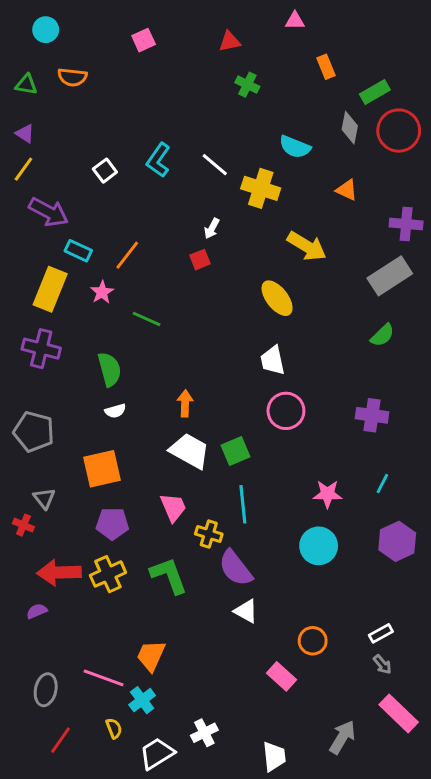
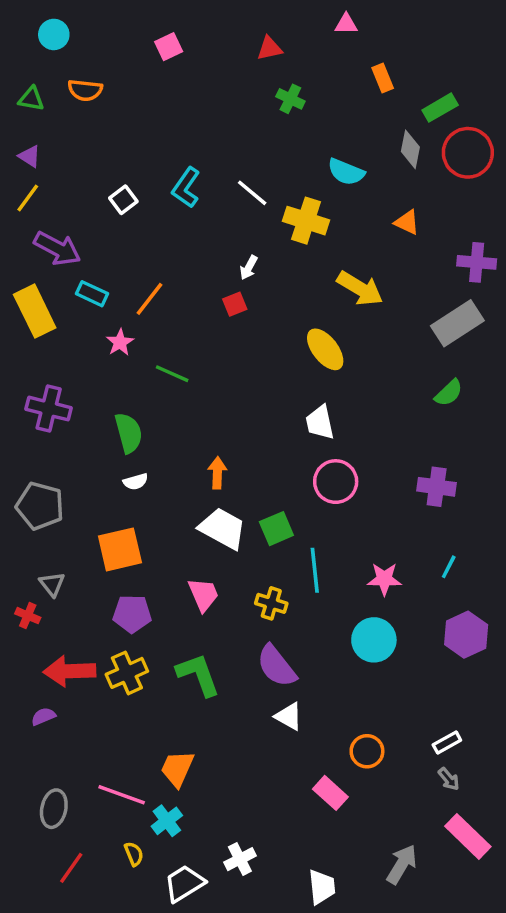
yellow rectangle: (50, 289) -> (35, 311), moved, turned -48
cyan line: (243, 504) -> (315, 570), moved
yellow cross: (209, 534) -> (271, 603), moved

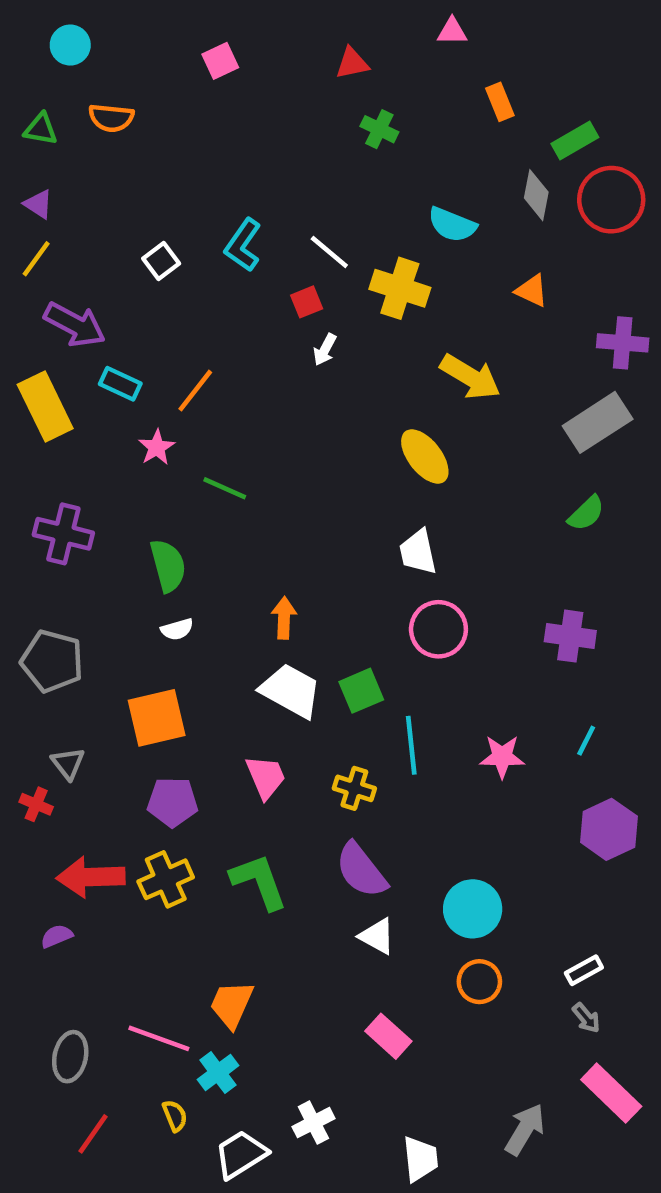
red square: (235, 304) -> (307, 302), moved
cyan circle: (374, 640) -> (473, 909), moved
pink rectangle: (330, 793) -> (388, 1036), moved

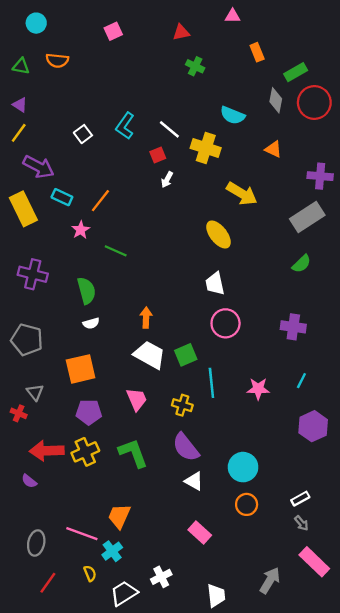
purple semicircle: (57, 936) -> (29, 481), turned -119

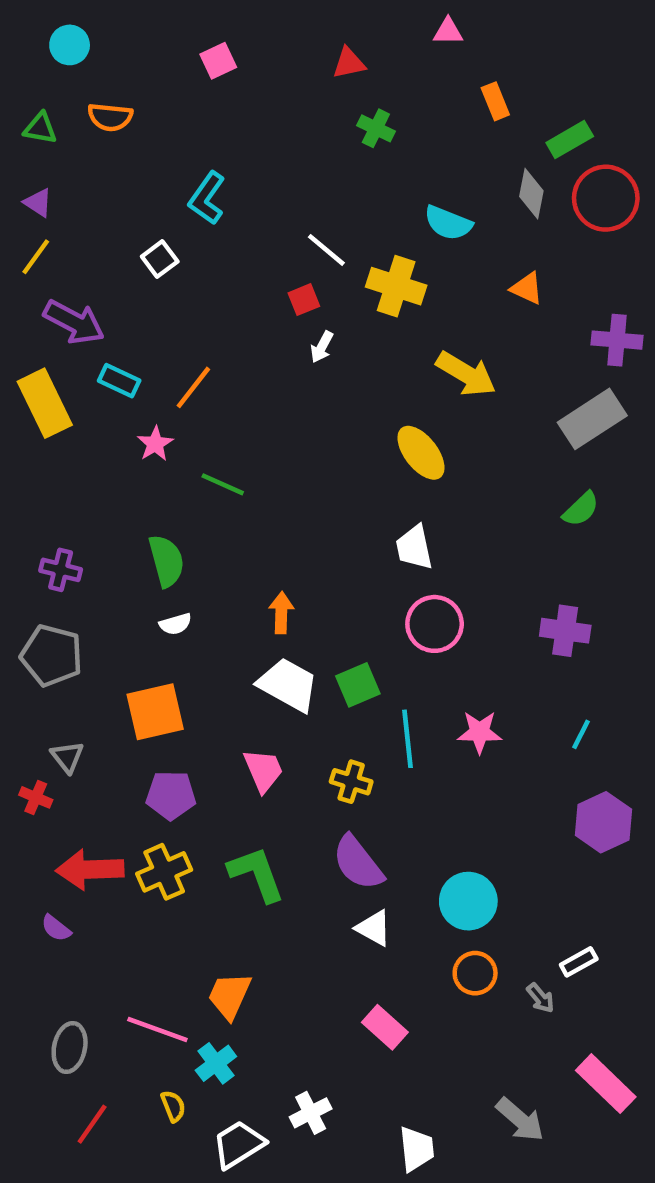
cyan L-shape: (125, 126) -> (207, 198), moved
purple cross: (33, 274) -> (61, 570), moved, size x0.7
pink star: (258, 389) -> (480, 732), moved
gray arrow: (301, 523) -> (540, 998), moved
gray arrow: (270, 580) -> (520, 1120), turned 100

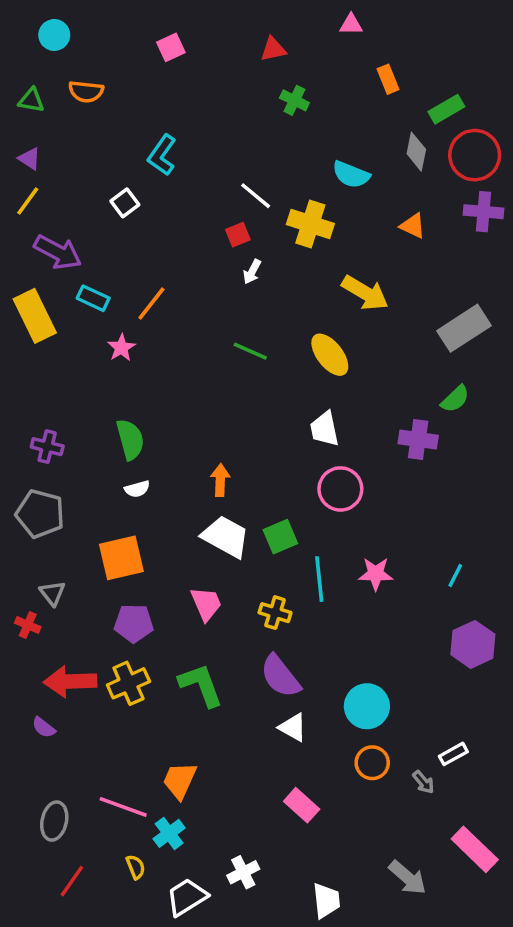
purple cross: (617, 340) -> (483, 212), moved
green line: (223, 484) -> (250, 351), moved
purple cross: (565, 631) -> (418, 439), moved

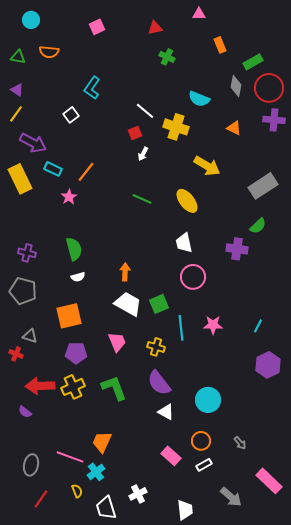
gray triangle: (52, 593) -> (30, 336), turned -35
white rectangle: (453, 754) -> (204, 465), moved
orange circle: (372, 763) -> (201, 441), moved
white trapezoid: (187, 897) -> (106, 508), turned -75

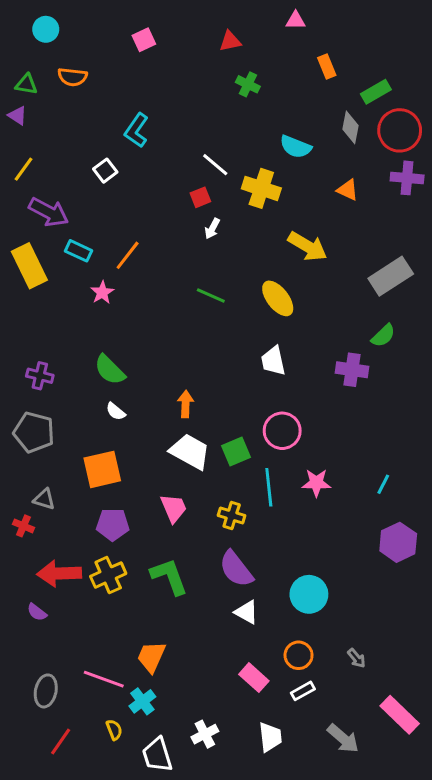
purple triangle: (17, 90) -> (17, 116), moved
green semicircle: (74, 249) -> (110, 370), turned 150
white semicircle: (78, 277) -> (116, 411), turned 56
pink circle: (193, 277) -> (282, 431), moved
white trapezoid: (185, 510) -> (270, 737), moved

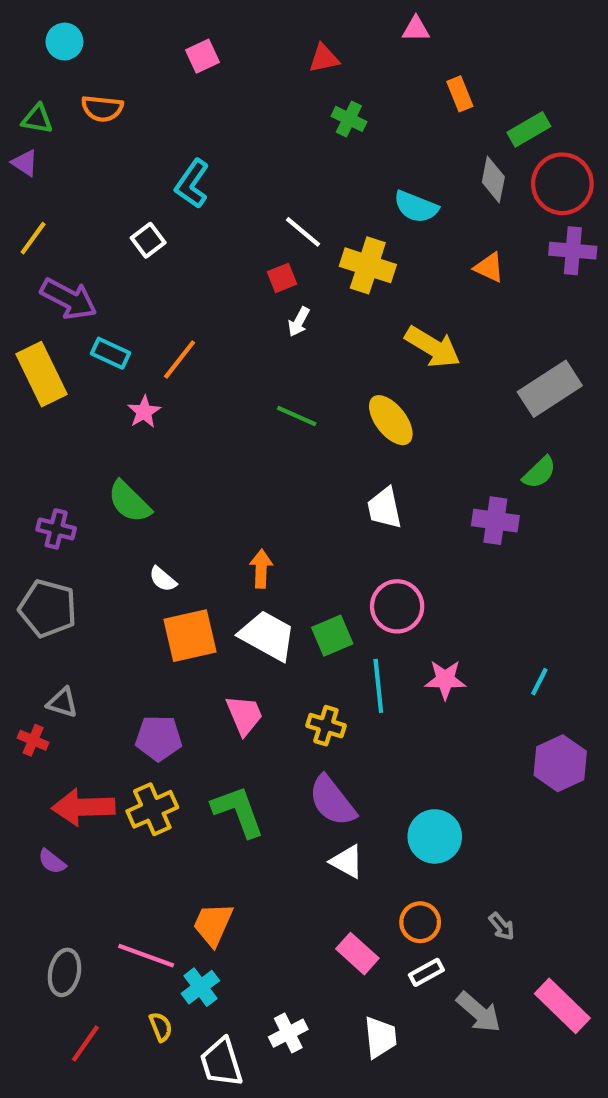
green semicircle: (110, 370) -> (129, 502), moved
orange square: (102, 469) -> (190, 636), moved
gray arrow: (343, 739) -> (479, 1012), moved

